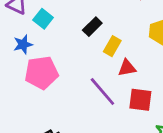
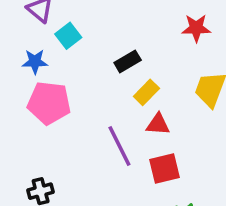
red square: (140, 100) -> (165, 169), turned -35

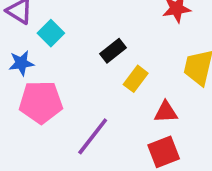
red triangle: (158, 124) -> (166, 112), moved
purple line: (119, 146) -> (93, 136), moved, turned 72

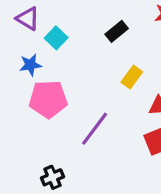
black rectangle: (113, 51) -> (117, 31), moved

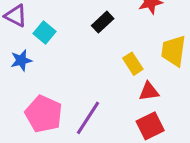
yellow rectangle: (132, 77) -> (133, 64), moved, turned -65
pink pentagon: (48, 99) -> (44, 114), moved, turned 30

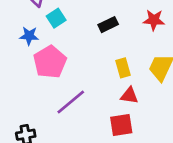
pink pentagon: (44, 114) -> (50, 62), moved

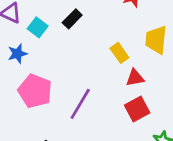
black rectangle: (108, 25) -> (72, 19), moved
pink pentagon: (50, 62) -> (35, 91), moved

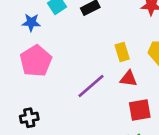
purple line: (80, 104) -> (91, 86), moved
red square: (137, 109) -> (140, 110), moved

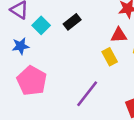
red triangle: (129, 79) -> (119, 35), moved

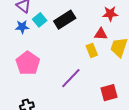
black rectangle: (72, 22) -> (65, 20), size x1.5
blue star: (21, 46) -> (22, 27), moved

